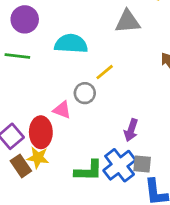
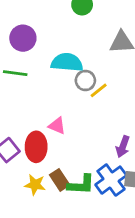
gray circle: (85, 93) -> (85, 80), moved
yellow star: (38, 158) -> (35, 185), moved
brown rectangle: (21, 166) -> (60, 180), moved

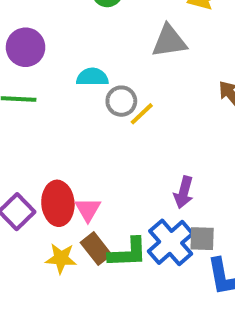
cyan semicircle: (67, 62) -> (92, 77), size x0.7
pink triangle: (57, 126) -> (88, 210), moved, turned 42

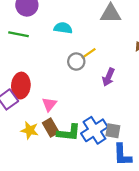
gray circle: (121, 101) -> (76, 62), moved
purple arrow: (184, 192) -> (108, 77), moved
red ellipse: (58, 203) -> (21, 86), moved

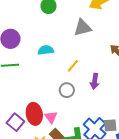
gray circle: (76, 62) -> (67, 90), moved
red ellipse: (21, 86) -> (34, 114), moved

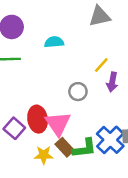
yellow line: (73, 66) -> (101, 65), moved
pink triangle: (51, 117) -> (58, 124), size x1.6

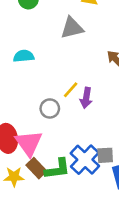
yellow line: (101, 65) -> (71, 90), moved

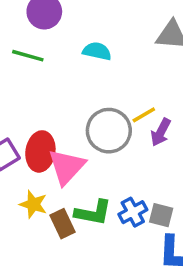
gray circle: (50, 108) -> (109, 131), size x1.6
blue cross: (85, 160) -> (133, 212), size x0.7
brown rectangle: (36, 168) -> (62, 224), moved

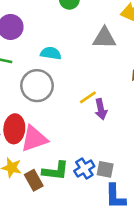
gray circle: (109, 131) -> (37, 86), moved
purple arrow: (161, 132) -> (101, 109), turned -36
pink triangle: (67, 167) -> (34, 139), turned 32

